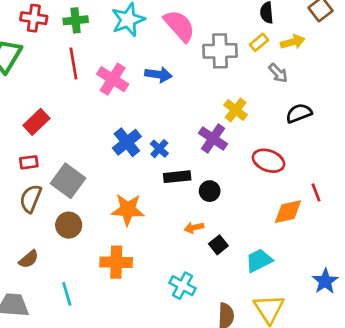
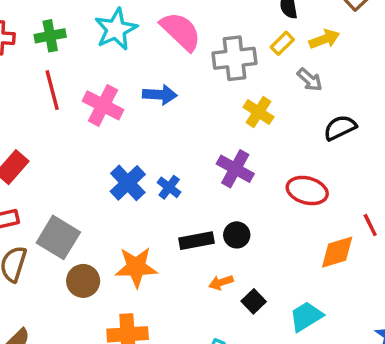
yellow cross: (236, 110) -> (258, 112), moved
black rectangle: (177, 177) -> (196, 241), moved
brown circle: (69, 225) -> (83, 281), moved

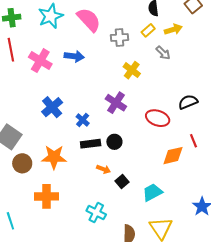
gray cross: (234, 58) -> (119, 38), size x0.7
black semicircle: (340, 128) -> (188, 102), moved
blue cross: (169, 187) -> (83, 120), moved
orange arrow: (221, 282) -> (104, 169), turned -144

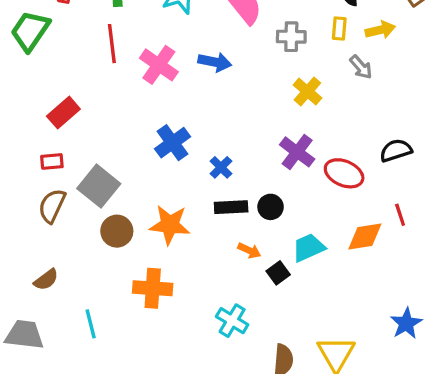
yellow rectangle: (148, 30) -> (339, 29), turned -48
purple cross: (116, 103) -> (297, 152), moved
cyan trapezoid: (152, 192) -> (309, 248), moved

